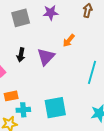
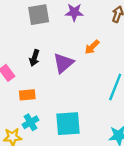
orange rectangle: (11, 96) -> (27, 95), moved
cyan cross: (23, 110) -> (30, 122), turned -32

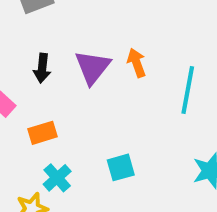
orange arrow: (92, 47) -> (137, 63), moved, turned 126
cyan square: (68, 124) -> (121, 167), size x0.6

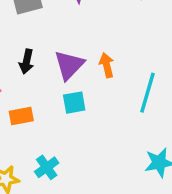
cyan square: (121, 167) -> (74, 103), moved
cyan cross: (57, 178) -> (47, 167), moved

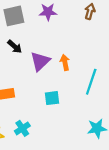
black arrow: (27, 62) -> (15, 47), moved, turned -63
cyan square: (74, 103) -> (52, 98), moved

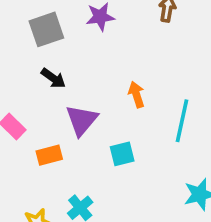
purple triangle: (40, 61) -> (82, 120), moved

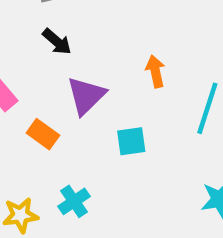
orange rectangle: (49, 155) -> (43, 134), turned 45

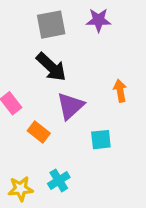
black arrow: (57, 42) -> (51, 67), size x1.5

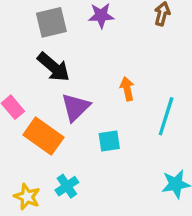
orange rectangle: (39, 132) -> (43, 136), size x1.6
yellow star: (21, 189) -> (27, 197), turned 30

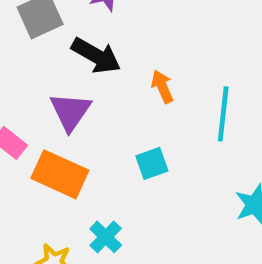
black arrow: (54, 67) -> (96, 56), moved
purple triangle: (76, 107) -> (70, 112), moved

